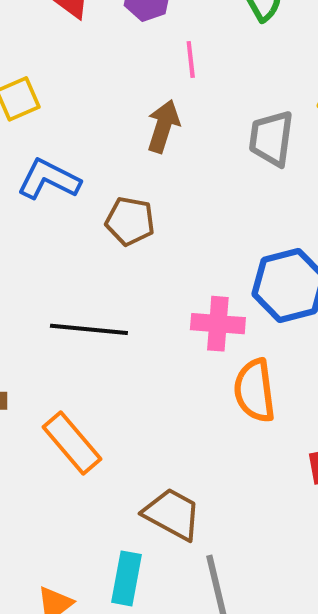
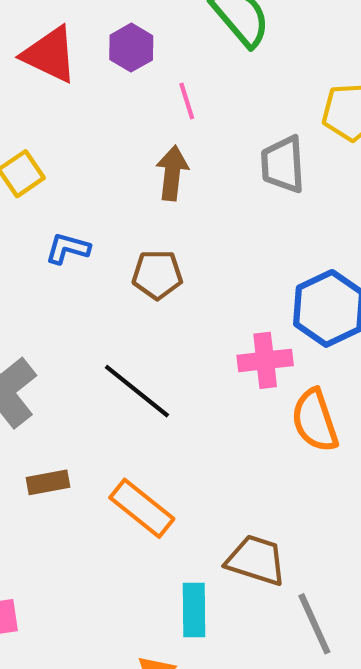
blue L-shape: (49, 179) -> (68, 248), size x0.7
black line: (89, 329) -> (137, 391), turned 44
cyan rectangle: (126, 578) -> (194, 610), moved

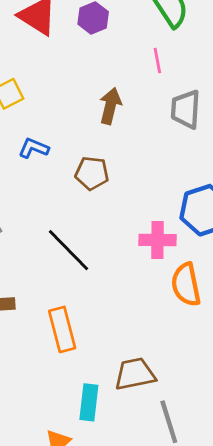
pink line: (187, 101) -> (157, 60), moved
orange rectangle: (142, 508) -> (62, 329), turned 30
brown trapezoid: (256, 560) -> (135, 374), turned -36

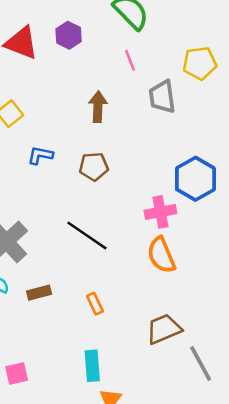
orange semicircle: (186, 285) -> (161, 255), moved
orange rectangle: (62, 329) -> (95, 304), size x0.6
cyan rectangle: (89, 402) -> (92, 366), moved

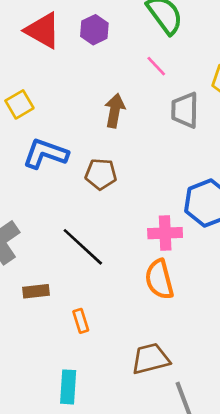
pink line: (130, 60) -> (156, 66), turned -30
blue L-shape: (40, 155) -> (45, 154), size x1.6
brown rectangle: (39, 293) -> (36, 291), moved

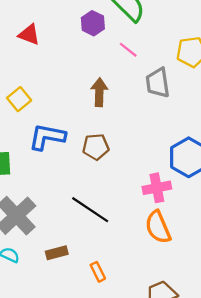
red triangle: (43, 30) -> (29, 35), size x0.7
purple hexagon: (94, 30) -> (93, 23), moved

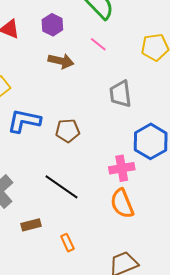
purple hexagon: (93, 23) -> (52, 25), moved
gray trapezoid: (158, 83) -> (120, 94), moved
brown arrow: (99, 92) -> (61, 61), moved, turned 100

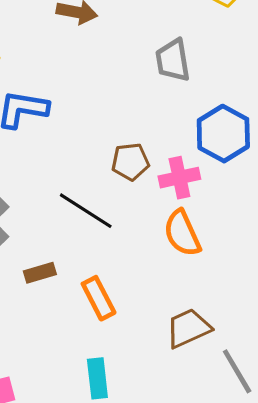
brown pentagon: (68, 131) -> (130, 162), moved
orange rectangle: (67, 243) -> (99, 298), size x1.5

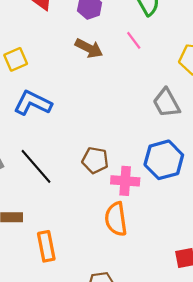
gray trapezoid: (173, 60) -> (166, 103), moved, turned -36
black line: (86, 211) -> (36, 166), moved

